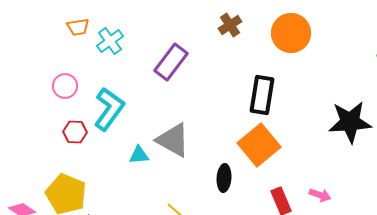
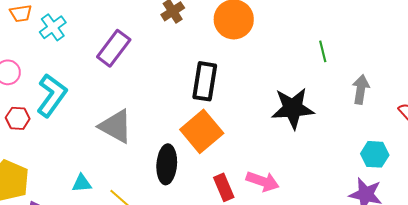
cyan triangle: (139, 155) -> (82, 183), moved
black ellipse: (224, 178) -> (167, 164), size x1.4
pink arrow: (320, 195) -> (263, 181), size x1.5

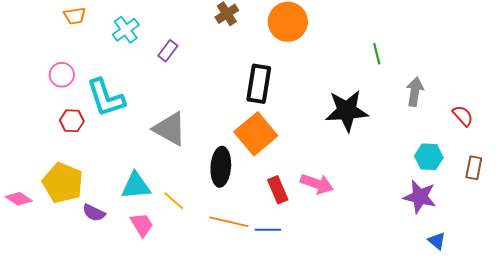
cyan cross: (53, 27) -> (126, 30), moved
purple rectangle: (114, 48) -> (168, 51), size x0.6
cyan L-shape: (52, 95) -> (106, 98), turned 126
cyan triangle: (82, 183) -> (136, 186), size x1.5

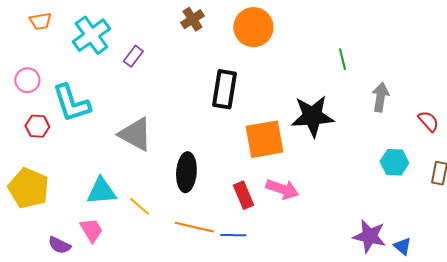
cyan cross: (126, 30) -> (91, 35), size x1.4
orange square: (256, 134) -> (264, 139), moved, turned 30
purple star: (420, 197) -> (369, 236), moved
purple semicircle: (94, 213) -> (59, 245), moved
pink trapezoid: (142, 225) -> (91, 230), moved

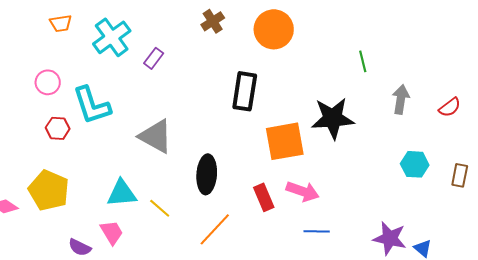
red semicircle: (428, 121) -> (450, 107), moved, turned 95
orange line: (194, 227) -> (215, 229), turned -60
blue line: (233, 235) -> (317, 231), moved

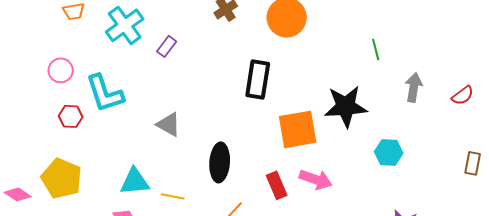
gray triangle: (156, 136) -> (169, 124), size x0.7
cyan hexagon: (415, 164) -> (389, 152), moved
yellow line: (160, 208) -> (173, 196), turned -30

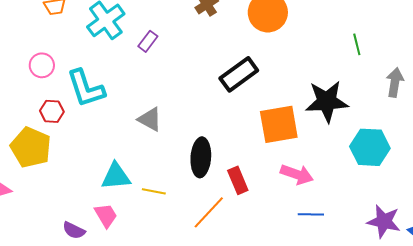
black rectangle: (258, 79) -> (239, 74), turned 45
cyan hexagon: (389, 152) -> (370, 147), size x1.4
yellow pentagon: (62, 178) -> (31, 147), moved
red rectangle: (277, 185) -> (238, 180), moved

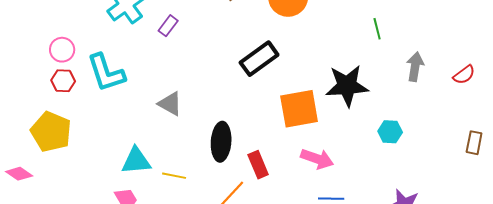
red hexagon: (52, 111) -> (63, 81), moved
cyan hexagon: (370, 147) -> (390, 132), size x0.6

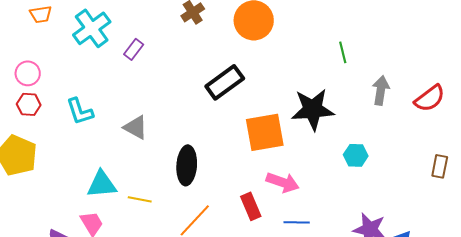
cyan L-shape: (106, 73) -> (80, 111), moved, size x0.7
red semicircle: (464, 75) -> (430, 98), size x1.4
red rectangle: (258, 165) -> (251, 206), moved

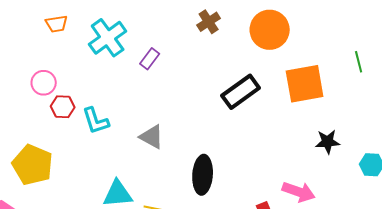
red hexagon: (29, 104) -> (63, 107), moved
black star: (313, 109) -> (328, 142), moved, size x0.6
orange square: (265, 132) -> (305, 84), moved

